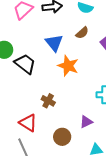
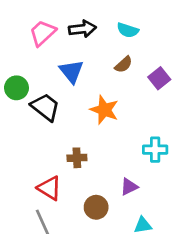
blue triangle: (54, 43) -> (71, 71), moved
brown cross: (48, 101) -> (77, 158), turned -32

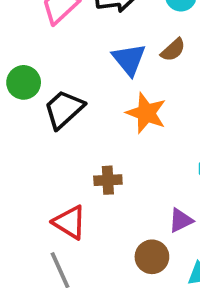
blue triangle: (71, 71) -> (129, 59), moved
black trapezoid: (45, 107) -> (64, 109), turned -80
brown circle: (96, 207) -> (152, 257), moved

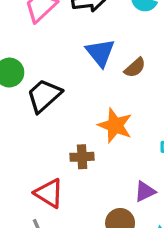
brown semicircle: (173, 50) -> (135, 68), moved
orange star: (146, 113) -> (115, 125), moved

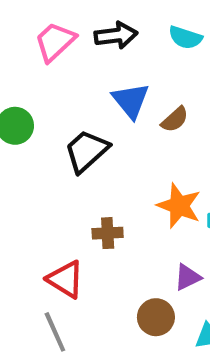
black trapezoid: (44, 96) -> (87, 151), moved
orange star: (115, 125) -> (179, 206), moved

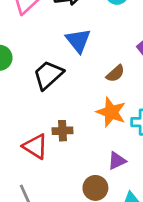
brown semicircle: (175, 119) -> (115, 73), moved
red triangle: (65, 279) -> (35, 146), moved

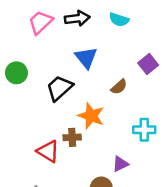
orange star: (111, 112) -> (91, 116), moved

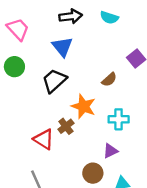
pink trapezoid: (41, 22) -> (18, 29), moved, turned 90
blue triangle: (86, 58) -> (62, 47), moved
cyan cross: (144, 130) -> (119, 119), moved
brown cross: (72, 137) -> (66, 126), turned -35

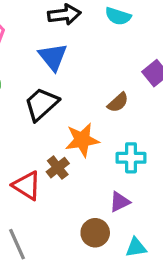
orange star: (83, 106) -> (82, 140), turned -30

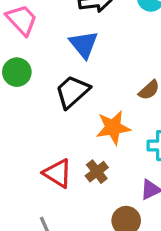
brown cross: (58, 168) -> (97, 172), moved

